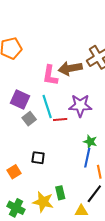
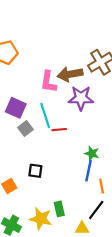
purple star: (80, 106) -> (81, 98), moved

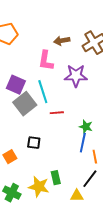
brown arrow: (70, 74) -> (62, 41), moved, size x0.7
gray square: (26, 128) -> (25, 104), size x1.6
red line: (59, 130) -> (57, 113), moved

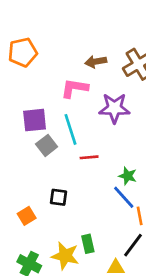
pink L-shape: (46, 61) -> (74, 88), turned 90
purple square: (16, 85) -> (35, 120), turned -30
gray square: (25, 104) -> (47, 145), size x0.7
blue line: (83, 143) -> (124, 197), turned -54

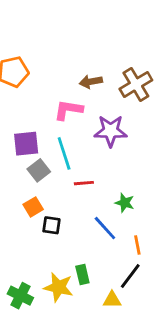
blue line: (124, 197) -> (105, 228), moved
orange square: (27, 216) -> (33, 207), moved

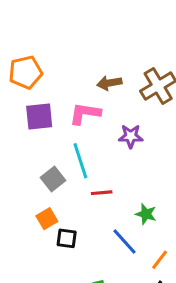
purple star: (111, 131) -> (131, 136), size x0.7
purple square: (26, 144) -> (39, 116), moved
orange line: (137, 245) -> (160, 260), turned 48

